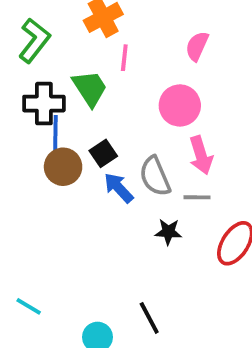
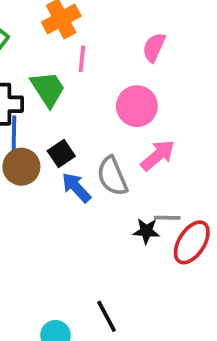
pink arrow: (201, 155) -> (158, 155), turned -114
gray line: (197, 197) -> (167, 218), moved
black star: (168, 232) -> (146, 231), moved

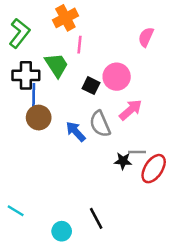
pink semicircle: (154, 47) -> (146, 37), moved
black square: (61, 153) -> (91, 86), moved, turned -30

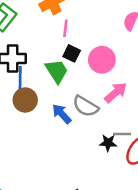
green trapezoid: (57, 65) -> (57, 71), moved
black square: (91, 86) -> (72, 53), moved
gray semicircle: (100, 124) -> (86, 106), turned -36

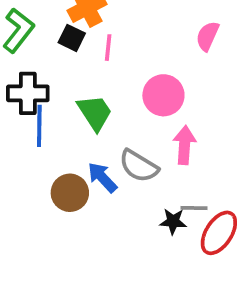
black square: (72, 53) -> (72, 38), moved
pink arrow: (116, 92) -> (184, 145), turned -45
brown circle: (25, 100) -> (70, 193), moved

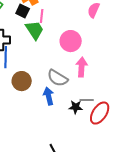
green trapezoid: (95, 112) -> (35, 30), moved
blue arrow: (102, 177) -> (49, 96), moved, turned 30
brown circle: (70, 193) -> (22, 81), moved

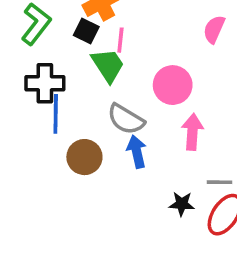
gray semicircle: (58, 78) -> (126, 119), moved
blue arrow: (49, 96) -> (137, 152), moved
gray line: (87, 100) -> (219, 182), moved

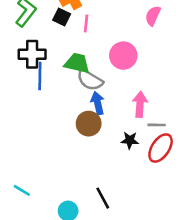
green trapezoid: (108, 65) -> (77, 63), moved, turned -44
pink arrow: (192, 132) -> (140, 104), moved
brown circle: (84, 157) -> (89, 124), moved

